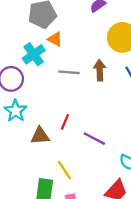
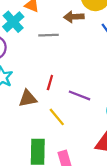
brown arrow: (100, 70) -> (74, 17), moved, turned -84
yellow line: (65, 170) -> (57, 117), moved

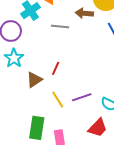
purple line: (80, 95) -> (82, 97), moved, turned -48
brown triangle: (28, 98) -> (34, 80), turned -30

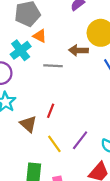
brown triangle: (34, 80) -> (28, 124), turned -42
purple line: (82, 97) -> (80, 140), turned -30

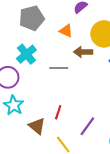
orange triangle: (40, 36) -> (66, 31), moved
purple line: (80, 140) -> (87, 126), moved

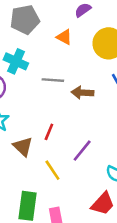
brown arrow: (83, 52) -> (82, 93), moved
cyan cross: (26, 54) -> (16, 61), turned -30

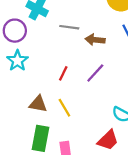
brown triangle: (23, 147) -> (38, 104), moved, turned -36
purple line: (82, 151) -> (95, 73), moved

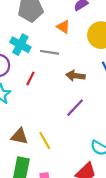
gray line: (69, 27) -> (50, 52), moved
red line: (63, 73) -> (30, 79), moved

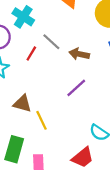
gray line: (50, 52) -> (51, 42), moved, turned 30
brown triangle: (20, 136) -> (22, 104), moved

